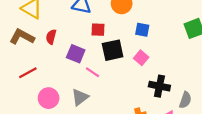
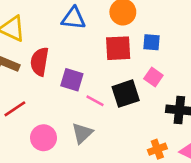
red square: (98, 30) -> (118, 48), moved, size x1.5
red semicircle: (51, 37) -> (40, 62), size x1.5
black square: (113, 50) -> (126, 94), moved

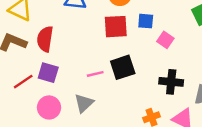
pink square: (153, 77) -> (165, 40), moved
purple square: (72, 80) -> (48, 73), moved
pink line: (95, 101) -> (95, 74), turned -42

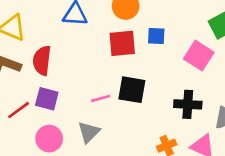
pink square: (165, 40) -> (199, 56), moved, size x1.5
black square: (123, 67) -> (132, 90), turned 30

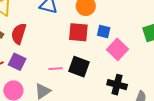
pink square: (199, 56) -> (118, 49), moved

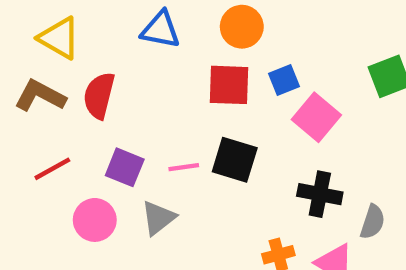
blue square: (104, 31) -> (284, 80), turned -32
purple square: (17, 62) -> (125, 167), moved

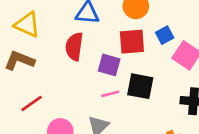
red semicircle: (99, 96) -> (74, 47), moved
purple square: (125, 167) -> (109, 65), moved

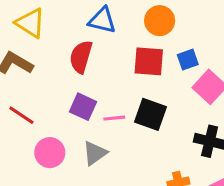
purple square: (109, 65) -> (83, 107), moved
red line: (32, 103) -> (21, 115), turned 60

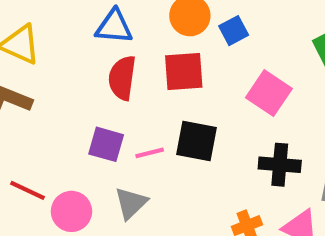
red semicircle: (81, 57) -> (122, 78), moved
blue square: (188, 60) -> (234, 31), moved
red line: (21, 115) -> (27, 190), moved

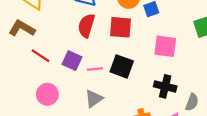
pink square: (269, 93) -> (165, 46), turned -35
red line: (27, 190) -> (40, 56), moved
gray triangle: (131, 203) -> (94, 99), moved

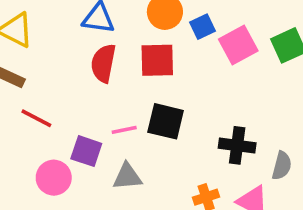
pink square: (165, 46) -> (238, 45), moved, turned -30
purple square: (72, 61) -> (86, 151), moved
gray triangle: (94, 99) -> (127, 177), turned 36

